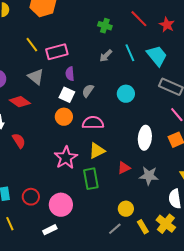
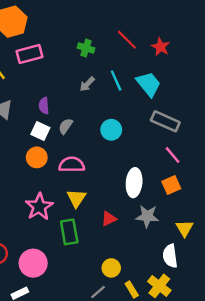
pink rectangle: (57, 52) -> (30, 54), moved
yellow triangle: (97, 151) -> (76, 198), turned -30
gray star: (149, 176) -> (147, 216), moved

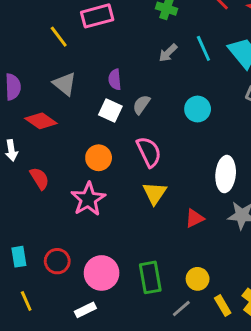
orange circle: (37, 157) -> (99, 158), moved
pink semicircle: (72, 165) -> (149, 152), turned 65
pink star: (39, 207) -> (88, 199), moved
green rectangle: (69, 232) -> (150, 277), moved

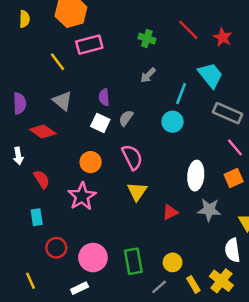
cyan line: (203, 48) -> (181, 94), moved, turned 45
cyan rectangle: (19, 257) -> (37, 217), moved

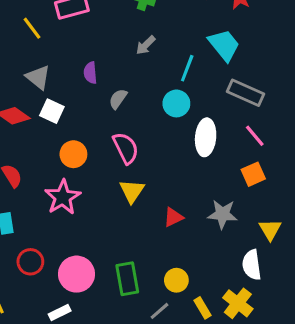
white square: (100, 123) -> (52, 111), moved
white ellipse: (196, 176) -> (206, 137), moved

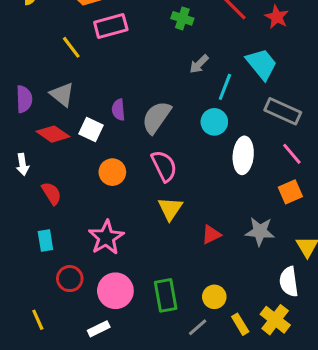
gray arrow: (146, 45) -> (199, 64), moved
purple semicircle: (90, 73) -> (118, 110), moved
gray triangle: (38, 77) -> (62, 94), moved
gray semicircle: (118, 99) -> (156, 117), size x1.6
pink star: (63, 197) -> (106, 237), moved

